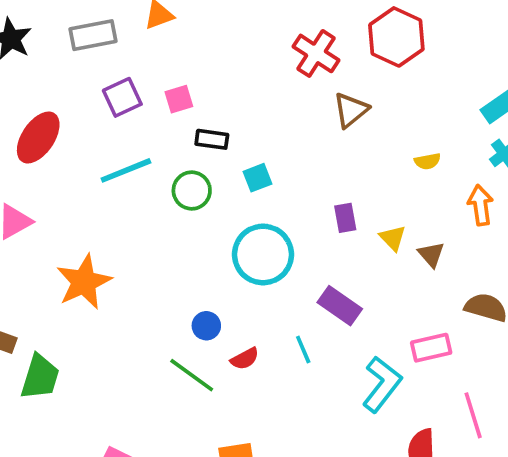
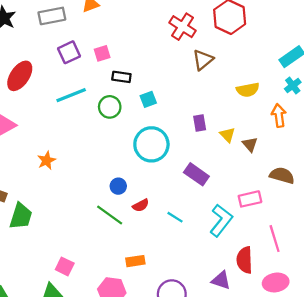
yellow semicircle: (427, 161) -> (248, 90), size x1.5
orange star: (84, 282) -> (47, 160), size x0.6
cyan line: (303, 350) -> (175, 217), moved, turned -35

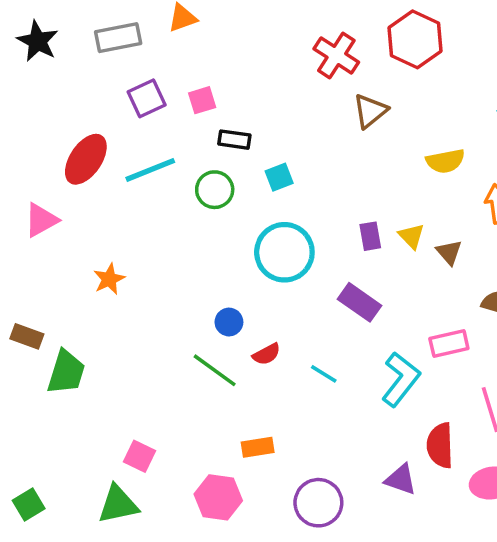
red ellipse: (20, 76) -> (86, 159), moved
purple rectangle: (200, 123) -> (370, 236), moved

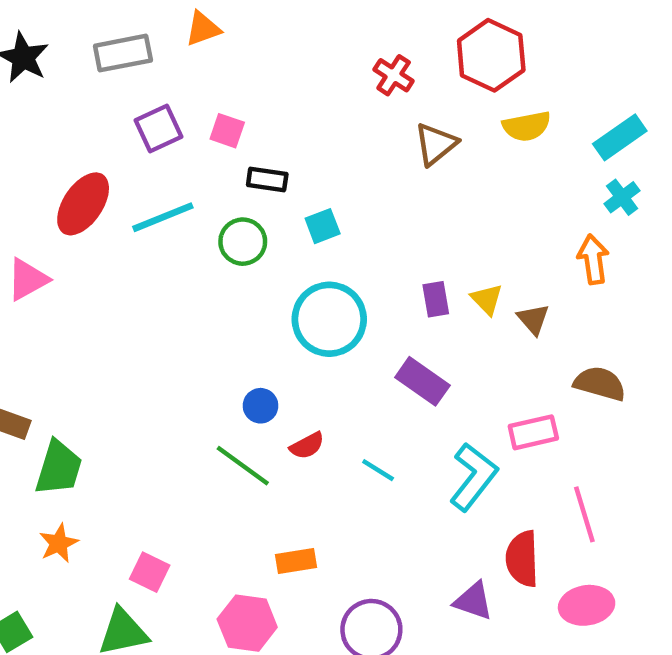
red cross: (336, 55) -> (394, 75), size x0.7
pink square: (202, 100) -> (227, 131), turned 36
yellow semicircle: (445, 161) -> (527, 126), moved
orange star: (109, 279) -> (59, 543), moved

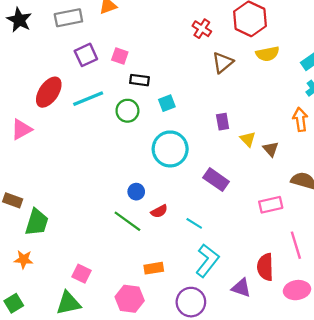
purple rectangle: (436, 299) -> (223, 122), moved
cyan L-shape: (473, 477) -> (207, 261), moved
orange star: (59, 543) -> (24, 259), moved, turned 30

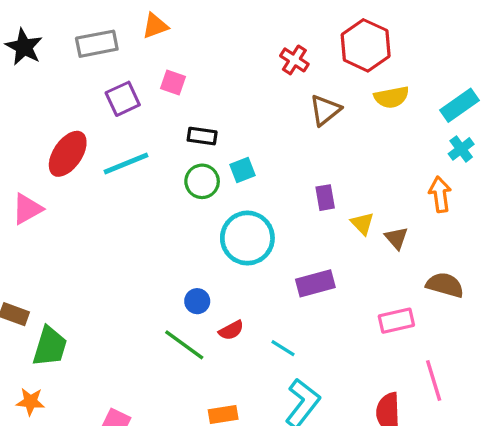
pink square: (120, 56) -> (173, 83), moved
green circle: (127, 111) -> (202, 181), moved
purple rectangle: (216, 180) -> (315, 283), turned -50

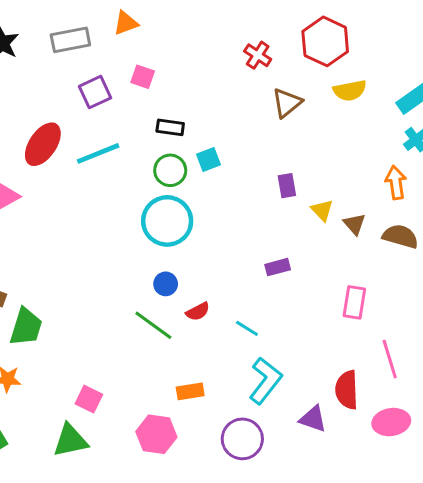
cyan circle: (247, 238) -> (167, 221), moved
purple rectangle: (315, 283) -> (278, 267), size x0.7
brown semicircle: (445, 285) -> (400, 236), moved
pink rectangle: (396, 321) -> (354, 302), turned -68

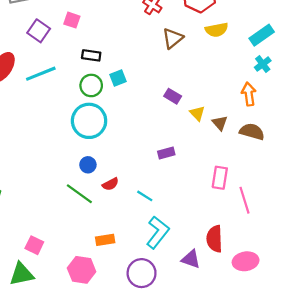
purple square: (95, 92) -> (39, 31), turned -30
purple rectangle: (287, 186) -> (173, 96), turned -49
pink line: (390, 359) -> (244, 200), moved

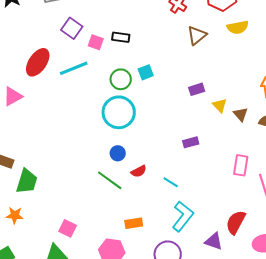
pink square: (72, 20) -> (96, 42), moved
black rectangle: (91, 55) -> (121, 37), moved
purple rectangle: (173, 96) -> (197, 89), turned -49
red semicircle: (214, 239) -> (236, 222), turned 30

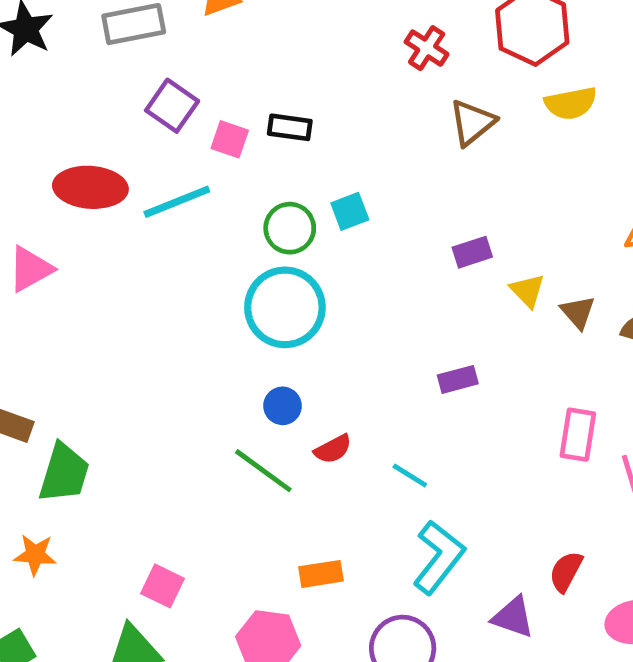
red ellipse: (38, 62) -> (90, 187), turned 60
red semicircle: (236, 222) -> (566, 572), size x0.7

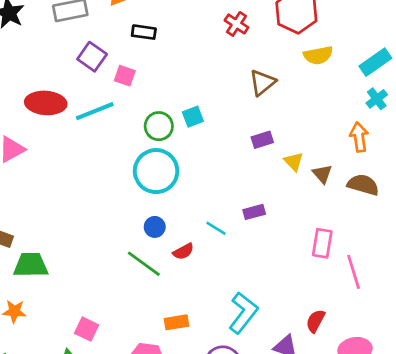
brown triangle: (472, 122) -> (262, 83), moved
black rectangle: (290, 127) -> (144, 32), moved
green trapezoid: (64, 473) -> (31, 265), turned -108
cyan line: (410, 475) -> (216, 228), moved

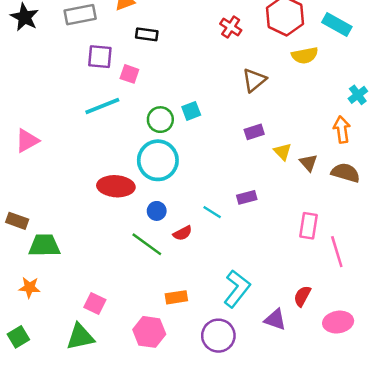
purple square: (92, 57) -> (100, 57), turned -30
cyan rectangle: (375, 62) -> (337, 25), moved, turned 64
red ellipse: (46, 103) -> (116, 186), moved

